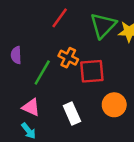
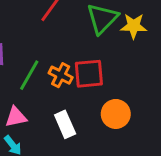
orange cross: (68, 58) -> (61, 75), moved
pink triangle: (31, 107) -> (16, 117), turned -36

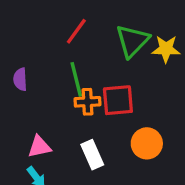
green line: (29, 75) -> (76, 79), moved, turned -44
orange cross: (61, 75) -> (88, 102), turned -30

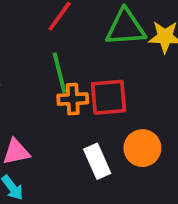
green triangle: (132, 41) -> (125, 27), turned 42
white rectangle: (92, 155) -> (97, 161), moved

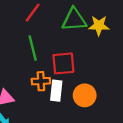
orange cross: (73, 99) -> (41, 81), moved
white rectangle: (97, 161) -> (56, 91), moved, turned 30

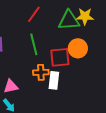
yellow star: (99, 26) -> (85, 16), moved
orange circle: (85, 95) -> (78, 48), moved

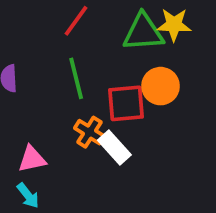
orange cross: (41, 72) -> (89, 132), turned 35
white rectangle: (54, 80) -> (114, 147), turned -48

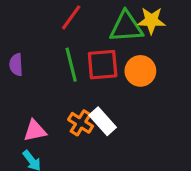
red square: (126, 103) -> (103, 65), moved
orange cross: (89, 132) -> (81, 123), moved

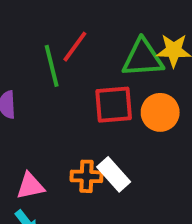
green line: (71, 65) -> (52, 66), moved
orange cross: (81, 123) -> (87, 176), turned -30

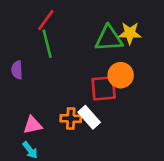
red line: (75, 47) -> (46, 20), moved
red square: (114, 105) -> (104, 88), moved

